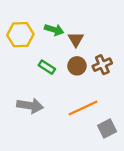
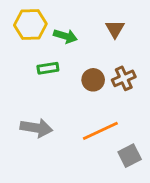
yellow hexagon: (20, 35) -> (30, 24), moved
brown triangle: (76, 39) -> (115, 29), moved
green rectangle: (47, 67) -> (48, 68), moved, turned -42

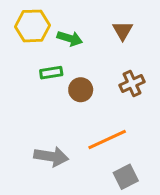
brown circle: (93, 80) -> (81, 90), moved
gray arrow: (36, 128) -> (51, 157), moved
gray square: (130, 156) -> (126, 177), moved

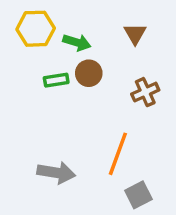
brown circle: (81, 90) -> (89, 73), moved
orange line: (107, 139) -> (118, 154), turned -45

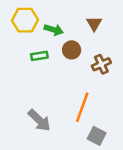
brown circle: (89, 73) -> (72, 50), moved
gray arrow: (56, 173) -> (39, 120), turned 35
gray square: (138, 195) -> (97, 136), turned -36

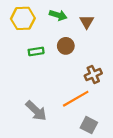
green arrow: (54, 30) -> (58, 15), moved
brown cross: (101, 64) -> (93, 74), moved
orange line: (82, 107) -> (76, 99), turned 40

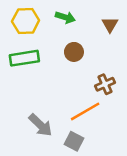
brown triangle: (87, 22) -> (110, 25), moved
green rectangle: (36, 51) -> (24, 58), moved, size x1.6
gray square: (89, 125) -> (74, 141), moved

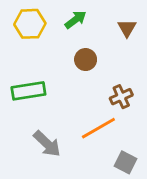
green arrow: (65, 17) -> (76, 20), turned -54
green rectangle: (24, 58) -> (28, 91), moved
gray square: (74, 141) -> (126, 162), moved

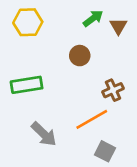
green arrow: (76, 20) -> (93, 18), moved
gray square: (126, 162) -> (105, 151), moved

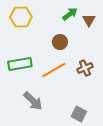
orange line: (92, 119) -> (54, 70), moved

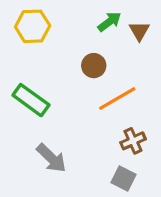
green rectangle: (20, 64) -> (31, 100), turned 45
brown cross: (85, 68) -> (133, 141), moved
orange line: (54, 70) -> (117, 98), moved

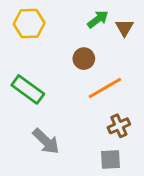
gray square: (124, 179) -> (110, 159), turned -30

